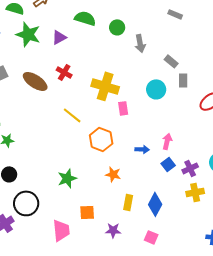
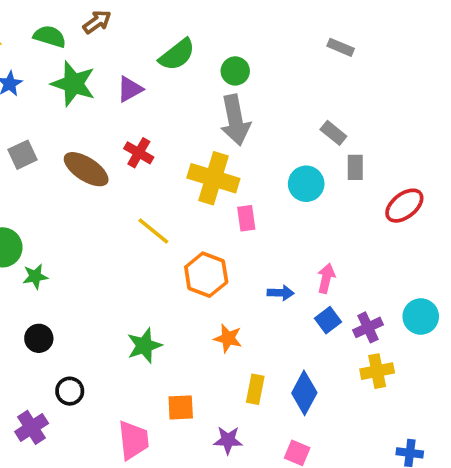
green semicircle: (85, 18) -> (177, 55), turned 125
gray arrow: (140, 43) -> (235, 120), moved, size x1.5
black circle: (26, 203) -> (70, 391), size x0.6

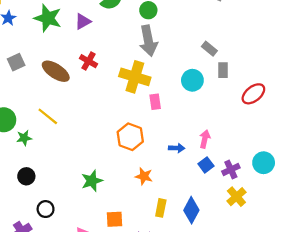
yellow line: (153, 231) -> (48, 116), moved
yellow cross: (377, 371) -> (236, 197), turned -30

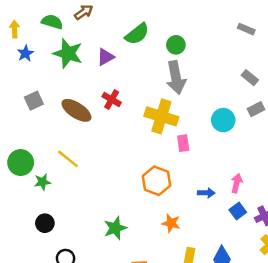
gray rectangle: (209, 49) -> (250, 78), moved
gray rectangle: (223, 70) -> (256, 109), turned 63

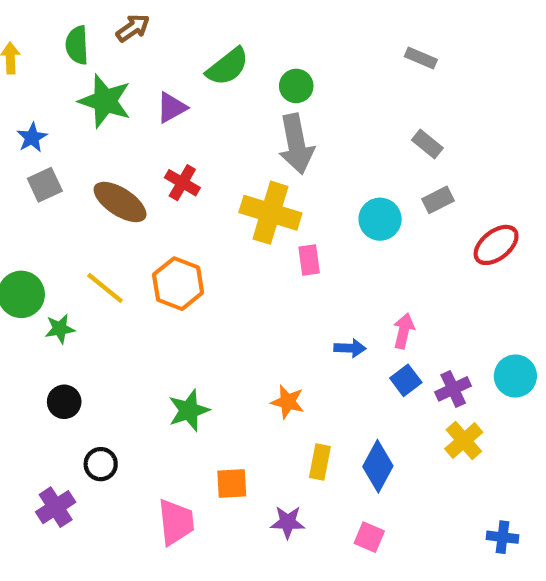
green semicircle: (52, 22) -> (77, 45), turned -110
blue star: (25, 53) -> (32, 138), moved
orange hexagon: (157, 181) -> (178, 284), moved

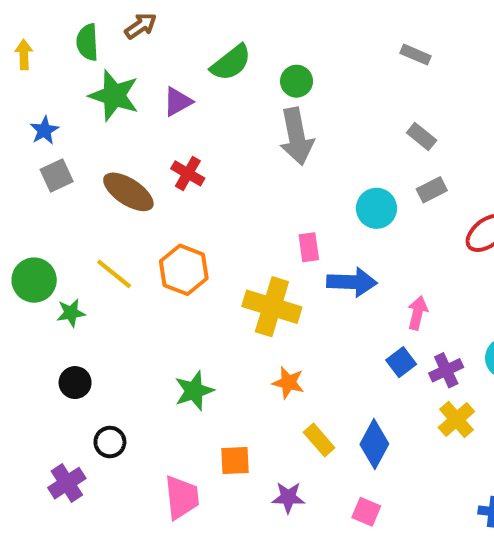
yellow cross: (270, 213) -> (272, 307), moved
pink arrow: (404, 331) -> (417, 313), moved
blue arrow: (350, 348) -> (352, 282), moved, size x1.6
yellow rectangle: (320, 462) -> (319, 440), turned -52

